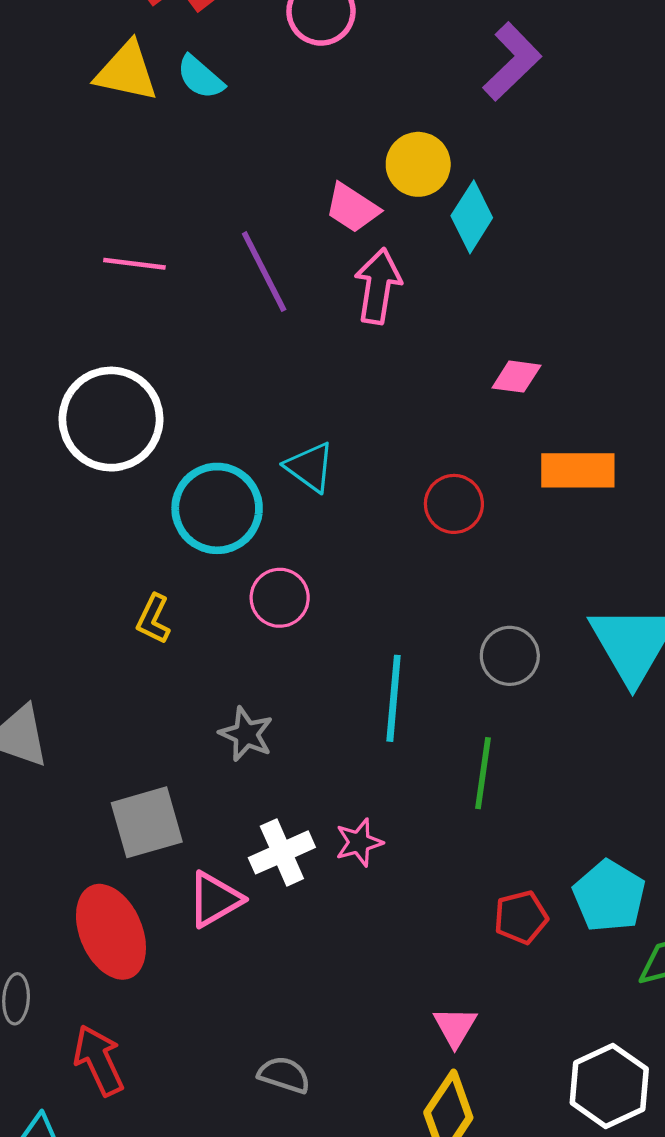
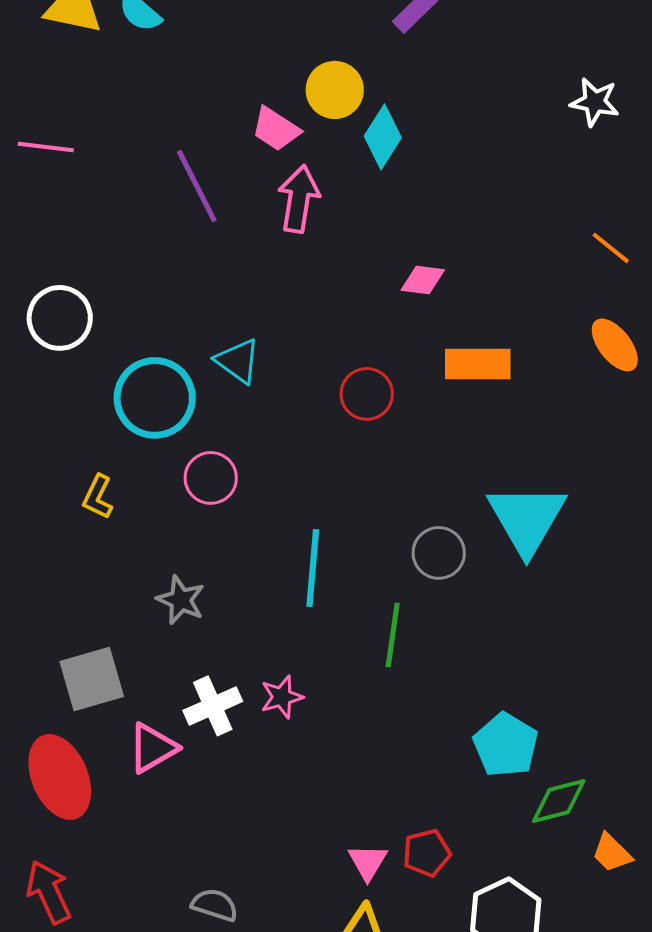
pink line: (134, 264) -> (46, 147), moved
white circle: (111, 419) -> (60, 318), size x0.7
gray circle: (510, 656) -> (439, 553), moved
red pentagon: (521, 917) -> (427, 853), moved

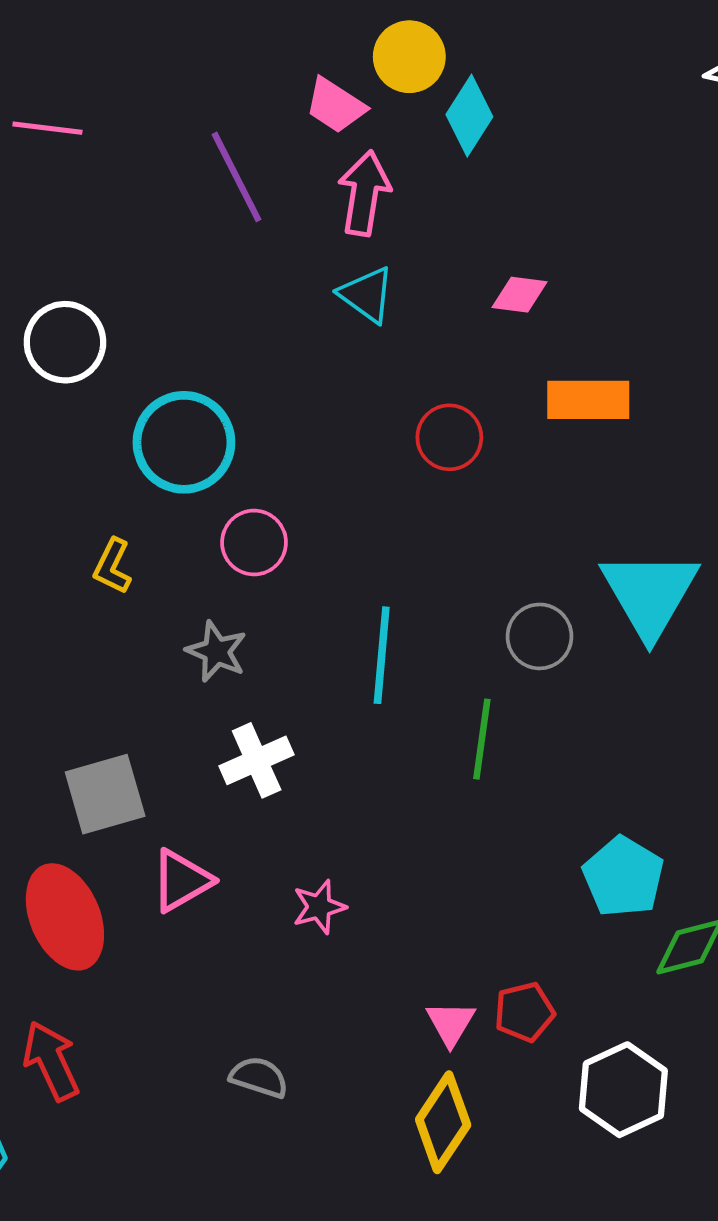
cyan triangle: (238, 361) -> (367, 295), moved
gray star: (181, 600) -> (216, 651), moved
pink star: (282, 697) -> (319, 907), moved
white cross: (213, 706) -> (257, 760), moved

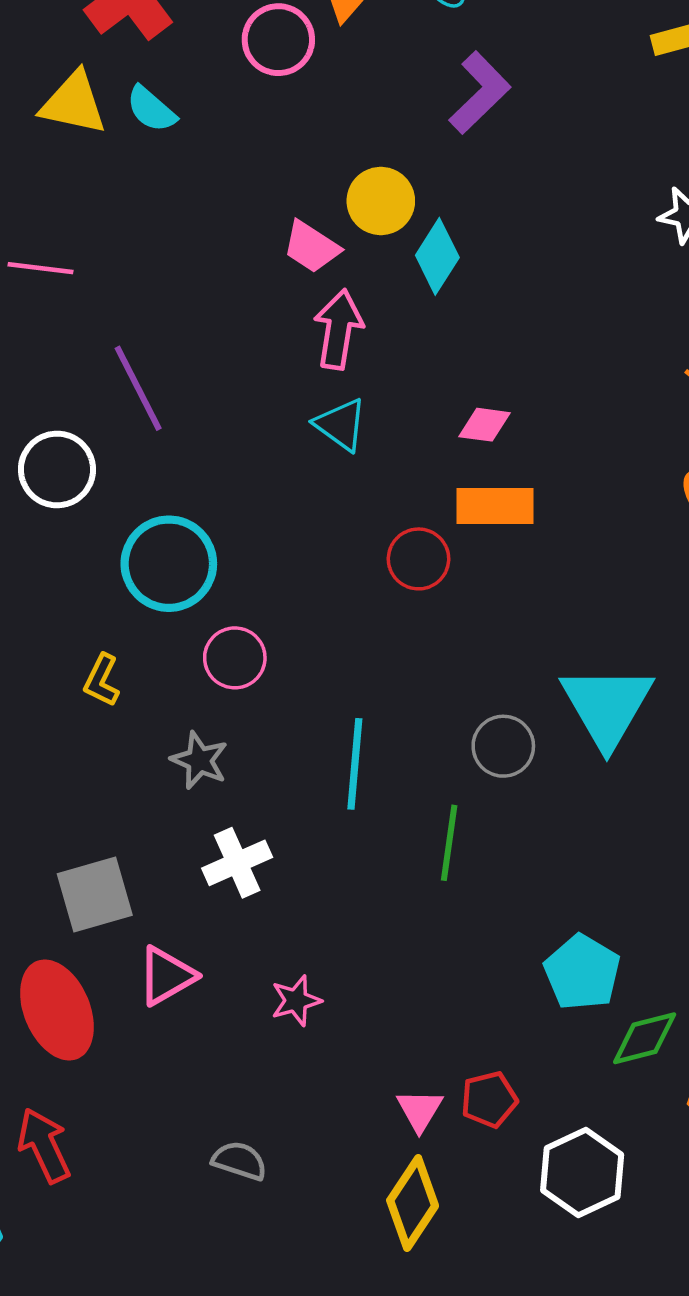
purple line: (236, 177) -> (138, 388), moved
orange rectangle: (588, 400) -> (495, 506), moved

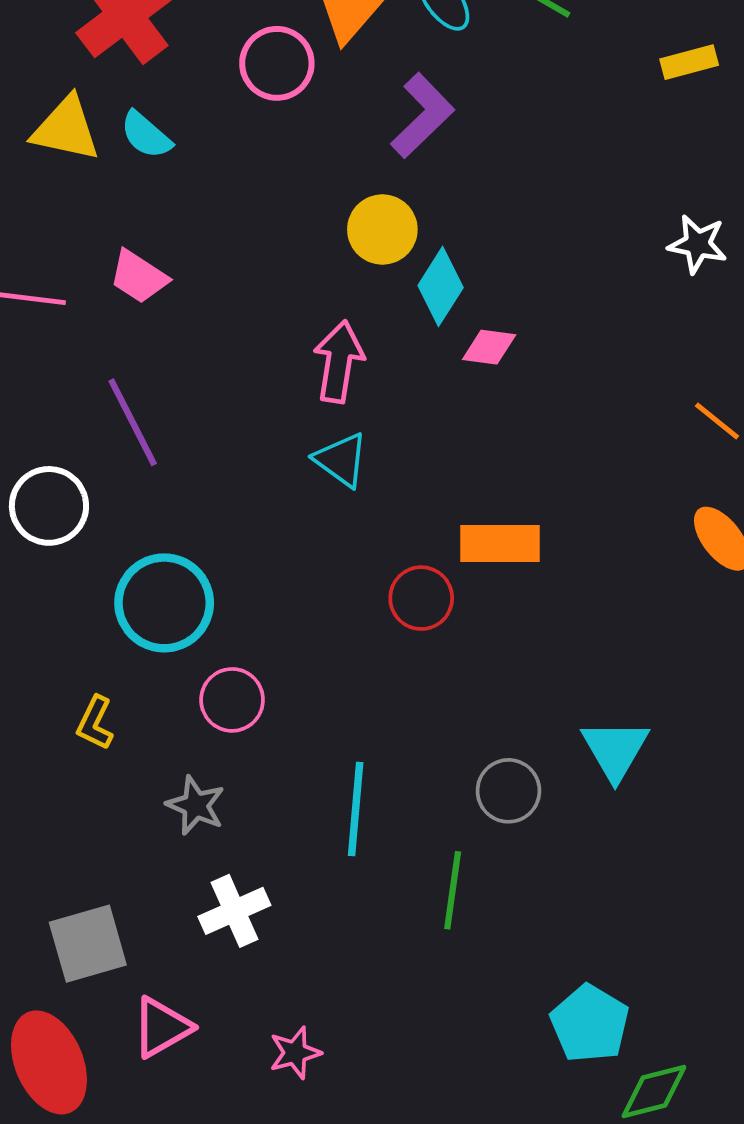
purple L-shape: (480, 93) -> (422, 116), moved
pink trapezoid: (311, 247) -> (139, 277), moved
pink diamond: (484, 425) -> (489, 347), moved
cyan triangle: (607, 706) -> (615, 750), size x0.7

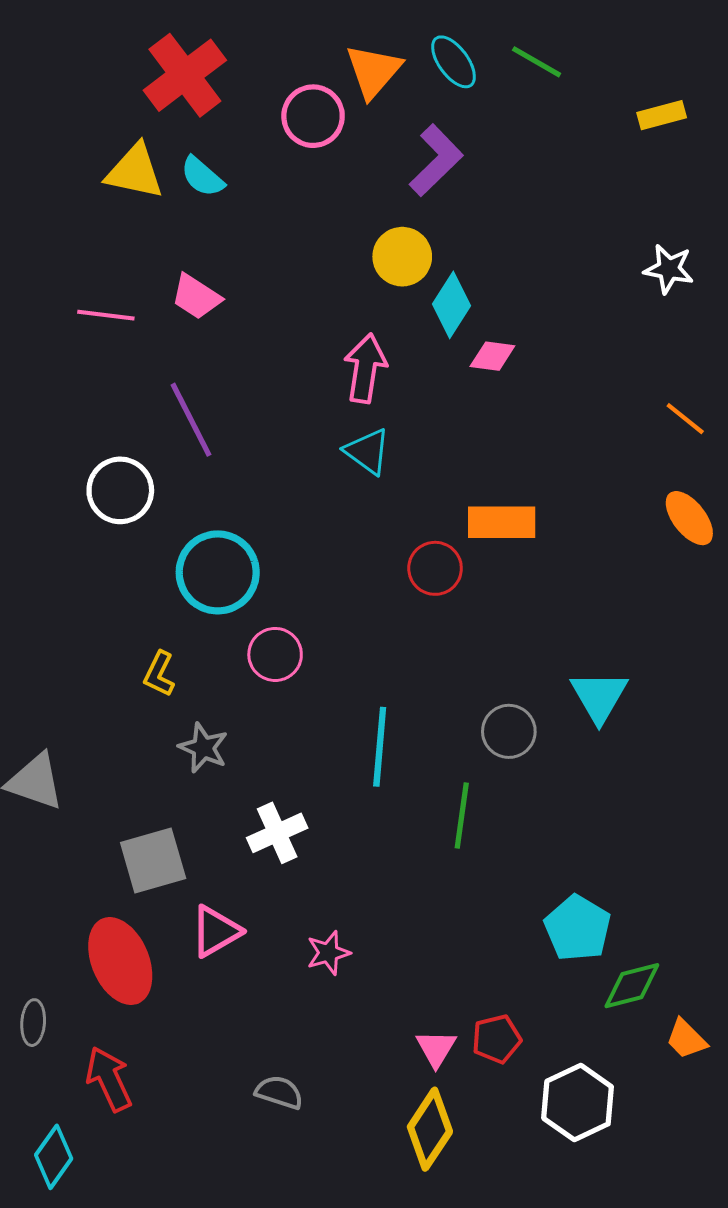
gray star: (196, 805) -> (203, 748), moved

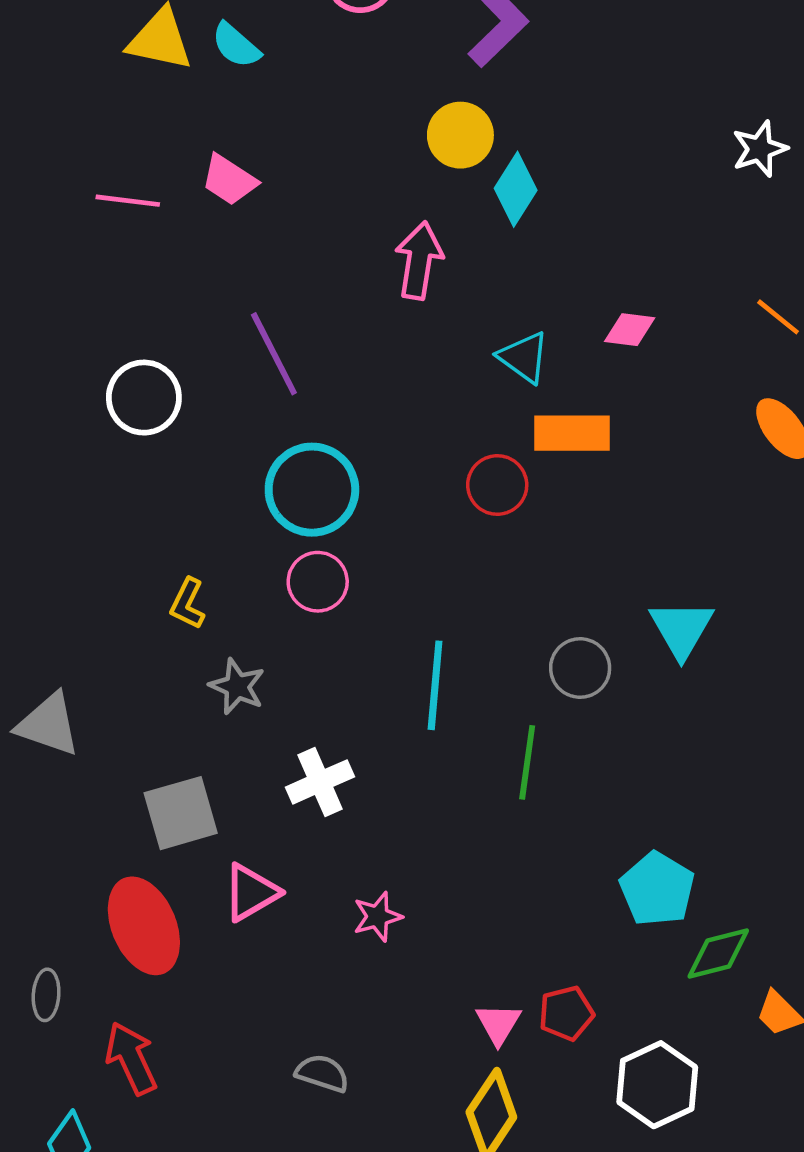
white star: (669, 269) -> (760, 149), turned -30
pink diamond: (492, 356) -> (630, 330), moved
purple line: (191, 420) -> (274, 354), moved
cyan triangle: (367, 451) -> (524, 357), moved
cyan circle: (218, 572) -> (312, 490), moved

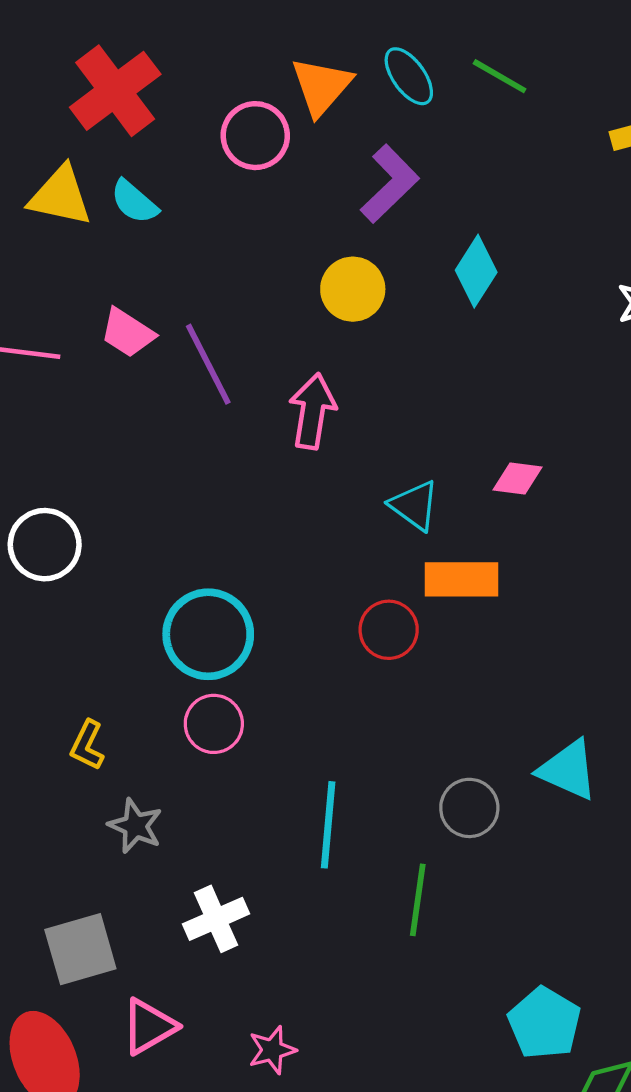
cyan diamond: (516, 189) -> (476, 271), moved
purple line: (274, 354) -> (208, 364), moved
cyan triangle: (681, 629) -> (568, 770), turned -36

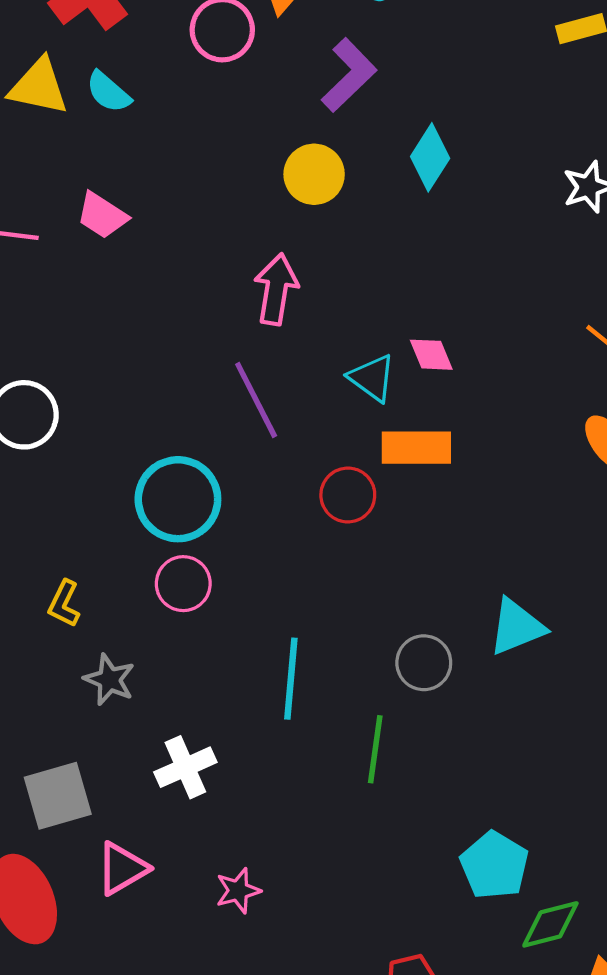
purple line: (208, 364) -> (256, 400), moved
pink diamond: (518, 478) -> (431, 355), moved, turned 60
cyan triangle: (568, 770) -> (517, 627), turned -46

